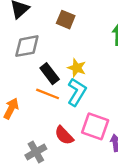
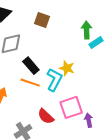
yellow star: (77, 68) -> (67, 68), moved
pink square: (95, 126) -> (71, 107), turned -35

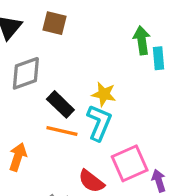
brown square: (42, 20) -> (54, 23), moved
cyan rectangle: (96, 42) -> (158, 58), turned -56
yellow star: (67, 68) -> (104, 94), moved

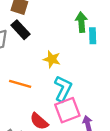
black rectangle: (60, 104) -> (20, 30), moved
cyan L-shape: (99, 123) -> (63, 89), moved

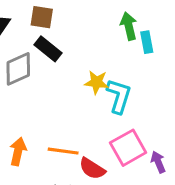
orange line: (20, 84) -> (63, 151), moved
cyan L-shape: (63, 89) -> (119, 96), moved

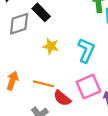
yellow star: (97, 82) -> (51, 46), moved

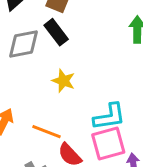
cyan L-shape: (86, 50) -> (109, 117), moved, turned 50

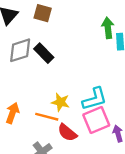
black rectangle: (56, 32) -> (44, 53), moved
yellow star: (63, 81) -> (60, 102), moved

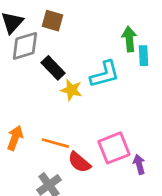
gray diamond: (20, 50) -> (25, 46), moved
cyan L-shape: (95, 99) -> (105, 74), moved
yellow star: (60, 102) -> (71, 90), moved

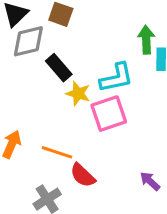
pink square: (114, 148) -> (109, 114), moved
purple arrow: (139, 164) -> (150, 181), turned -36

